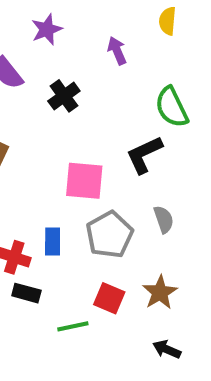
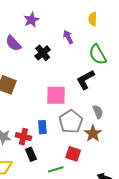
yellow semicircle: (168, 21) -> (93, 19), moved
purple arrow: (117, 51) -> (68, 37), moved
black rectangle: (26, 293) -> (31, 154), turned 56
brown star: (160, 293) -> (93, 133), moved

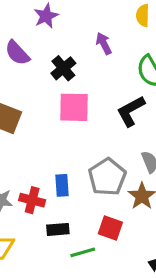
pink square: (56, 95) -> (74, 107), moved
black rectangle: (31, 154) -> (58, 229), moved, turned -72

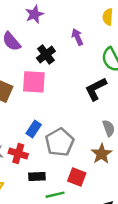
pink square: (74, 107) -> (34, 82), moved
gray pentagon: (107, 177) -> (60, 142), moved
blue rectangle: (62, 185) -> (34, 129), moved, turned 35

